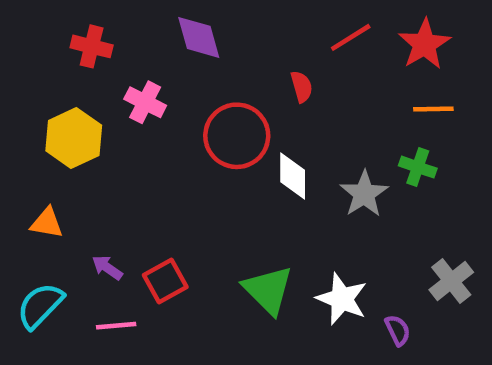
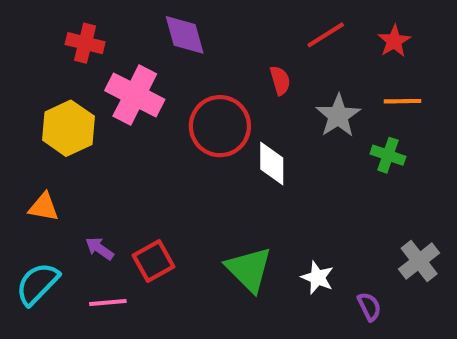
red star: (424, 44) -> (394, 41), size x0.7
pink cross: (145, 102) -> (135, 95), size x1.5
gray star: (364, 194) -> (338, 116), moved
white star: (342, 299) -> (317, 278), size x0.7

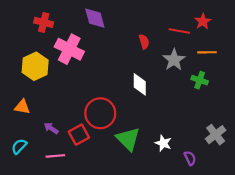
red line: (326, 35) -> (179, 31), moved, turned 42
red circle: (220, 126) -> (100, 113), moved
cyan semicircle: (37, 284) -> (19, 146), size x0.7

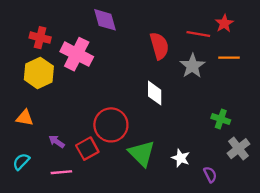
red cross: (44, 22) -> (40, 38), moved
red semicircle: (144, 42) -> (159, 46), size x1.6
green cross: (200, 80) -> (221, 119), moved

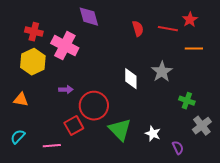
red semicircle: (159, 46) -> (138, 29), moved, size x0.7
gray star: (192, 66) -> (162, 72), moved
purple arrow: (57, 141) -> (66, 90), moved, turned 144

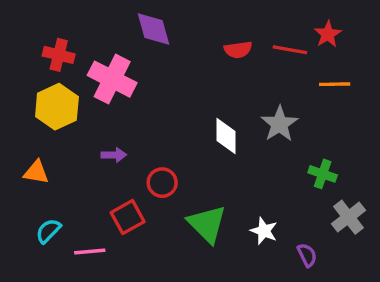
red semicircle: (138, 29) -> (238, 50), turned 98
red circle: (94, 106) -> (162, 183), size x0.6
cyan semicircle: (18, 137) -> (48, 231), moved

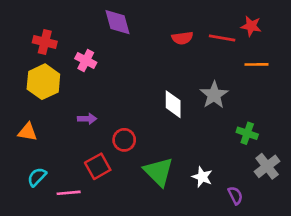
red star: (328, 34) -> (251, 26), turned -30
pink cross: (112, 79) -> (86, 60), size x0.6

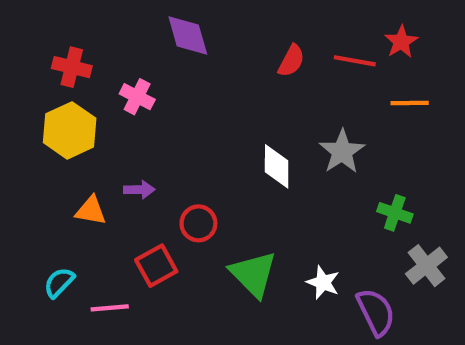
red star: (251, 26) -> (401, 42), turned 30
red semicircle: (182, 38) -> (291, 61), turned -54
orange triangle: (28, 132) -> (91, 211), moved
purple semicircle: (235, 195) -> (376, 312), size x1.6

